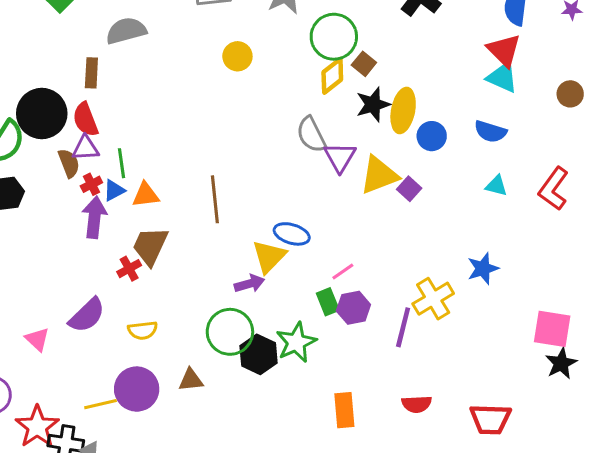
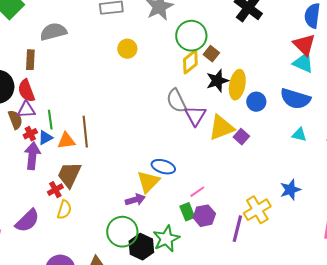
blue semicircle: (490, 132) -> (295, 99), size x1.4
brown line: (215, 199) -> (85, 132), moved
yellow semicircle: (143, 330) -> (64, 210), moved, turned -66

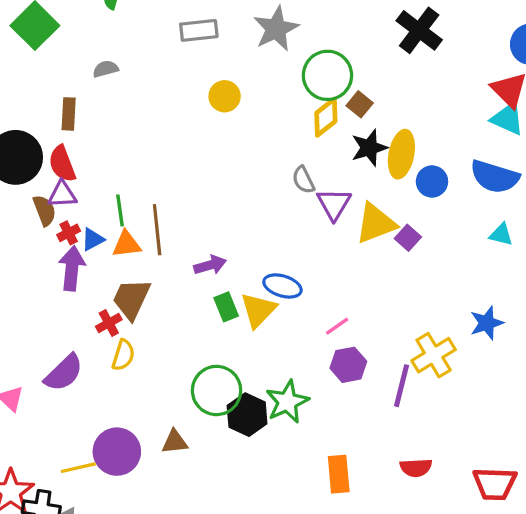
gray semicircle: (53, 32) -> (106, 69), size x0.6
gray semicircle: (176, 101) -> (303, 180), size x0.7
green line: (50, 120) -> (120, 210), moved
purple arrow: (135, 200) -> (210, 265), moved
green rectangle: (187, 212) -> (226, 307), moved

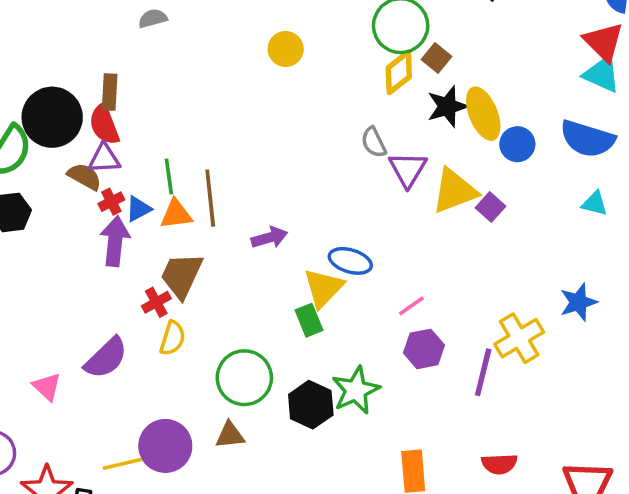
brown rectangle: (69, 114) -> (110, 92), moved
yellow ellipse: (401, 154) -> (483, 114), turned -33
brown semicircle: (44, 210) -> (84, 177), turned -40
green rectangle: (226, 307) -> (309, 320), moved
green circle: (217, 390) -> (244, 378), moved

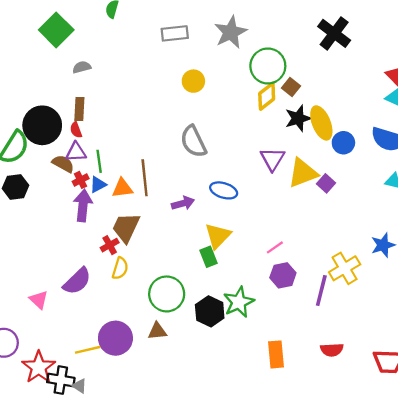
gray semicircle: (153, 18) -> (82, 67), moved
red semicircle: (104, 124) -> (76, 130), size x0.6
gray semicircle: (374, 142) -> (193, 142), moved, size x1.6
green line: (169, 177) -> (99, 161), moved
blue ellipse: (350, 261) -> (224, 190), moved

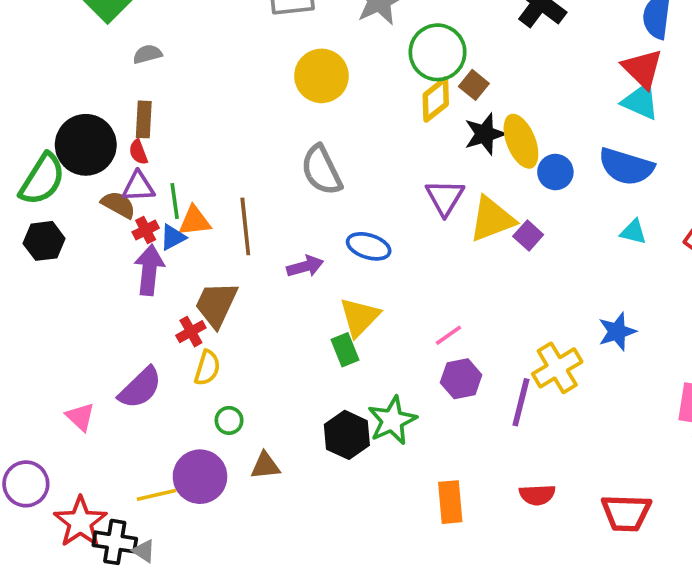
yellow circle: (193, 81) -> (321, 76), size x1.5
orange triangle: (122, 188) -> (195, 221), moved
green circle: (167, 294) -> (229, 420), moved, size x0.5

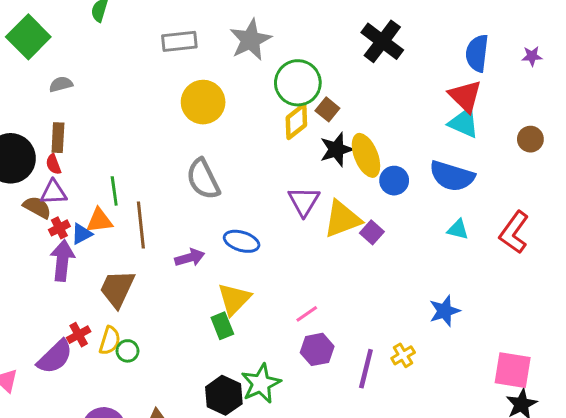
green line: (175, 201) -> (114, 191), moved
red cross: (191, 332) -> (79, 335), moved
yellow cross: (557, 368) -> (403, 355), moved, size x0.6
green circle: (229, 420) -> (128, 351), moved

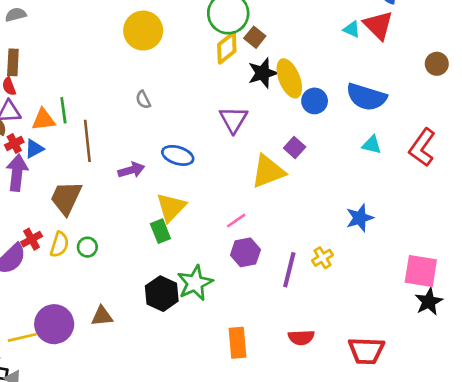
cyan triangle: (464, 123) -> (352, 29), moved, size x0.6
gray semicircle: (203, 179) -> (143, 100), size x0.5
yellow triangle: (342, 219) -> (268, 171), moved
orange triangle: (99, 221) -> (44, 120), moved
green circle: (128, 351) -> (87, 247), moved

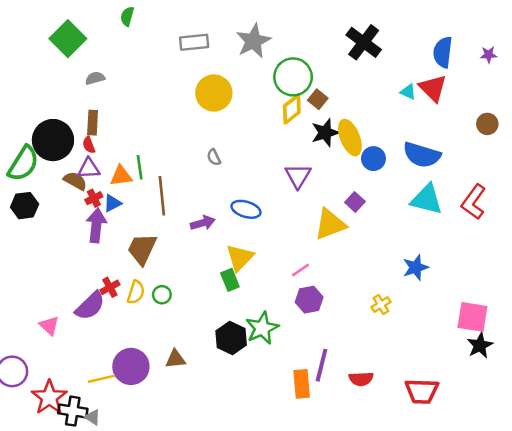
cyan triangle: (372, 145) -> (427, 199), size x1.8
purple line: (289, 270) -> (321, 365), moved

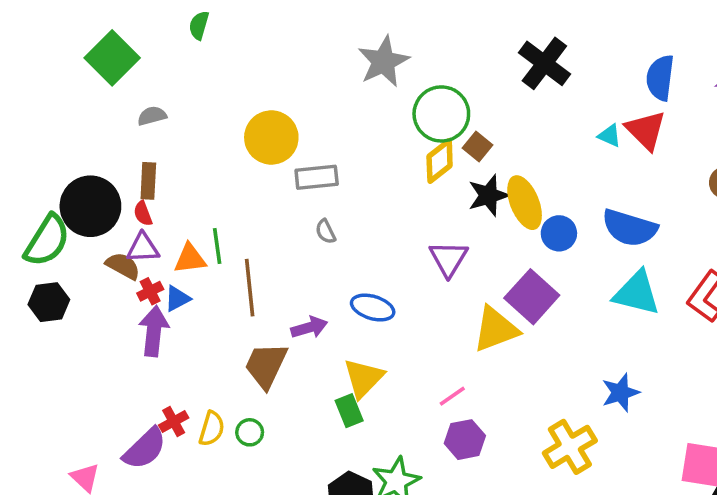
gray rectangle: (194, 42) -> (317, 177), moved
yellow circle: (214, 93) -> (271, 137), moved
purple square: (355, 202) -> (532, 297), size x1.8
brown trapezoid: (142, 249) -> (266, 365), moved
yellow cross: (381, 305) -> (570, 447), size x1.8

